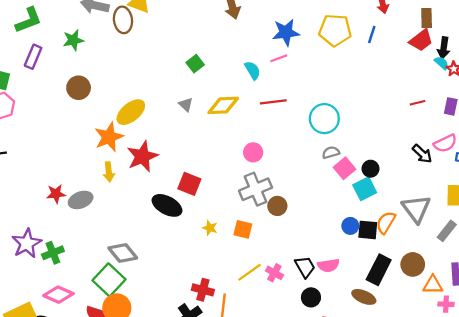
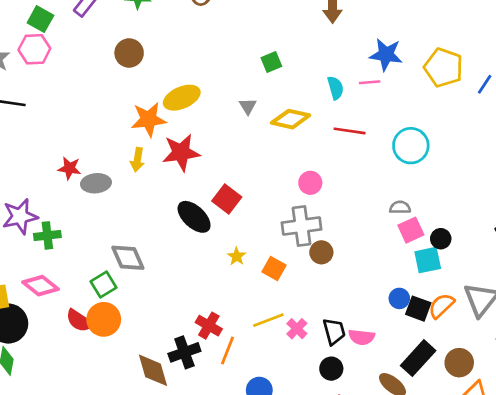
cyan circle: (324, 119) -> (411, 146), moved
green square: (109, 280) -> (104, 285), size x0.7

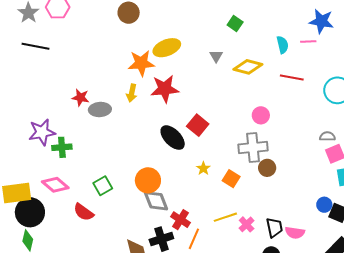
green square: (271, 62) -> (235, 24), turned -35
gray diamond: (128, 258) -> (156, 201), moved
orange circle: (104, 319) -> (148, 180), moved

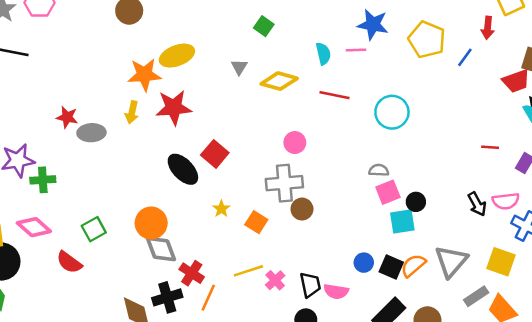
blue circle: (324, 205) -> (364, 263), moved

